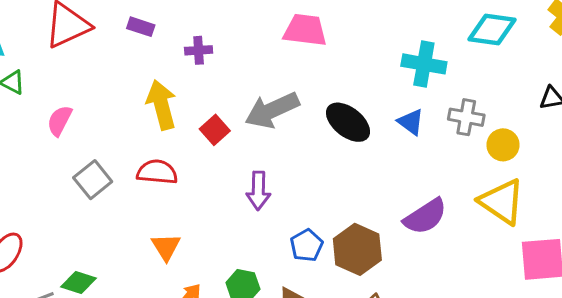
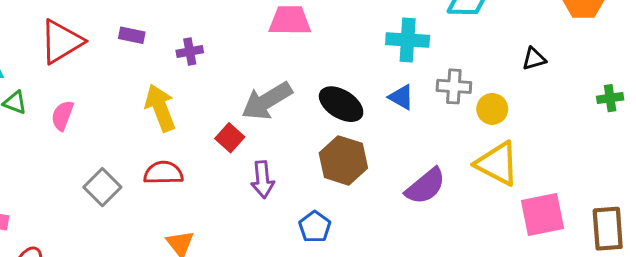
pink semicircle: (60, 121) -> (62, 116), moved
red square: (215, 130) -> (230, 138), moved
brown hexagon: (357, 249) -> (343, 160), moved

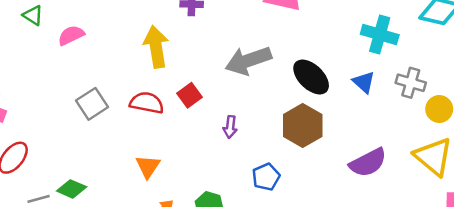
pink semicircle: (62, 116) -> (71, 35), turned 32
red square: (230, 138) -> (190, 95), moved
purple arrow: (263, 180) -> (230, 127), size x0.7

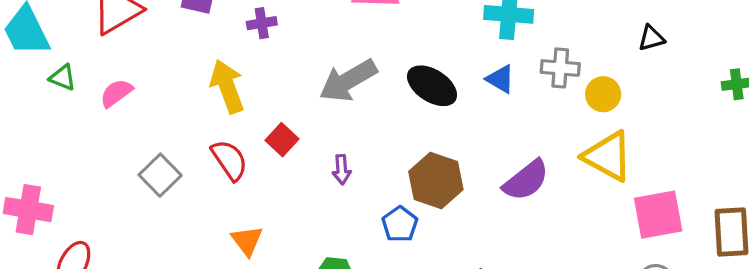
red semicircle: (147, 103) -> (229, 160), turned 56
brown hexagon: (303, 125) -> (436, 181), moved

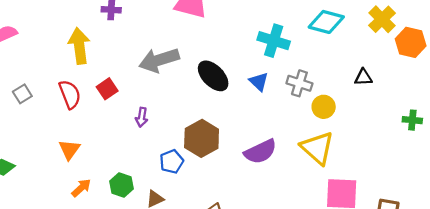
gray square: (160, 175) -> (22, 94), size x0.7

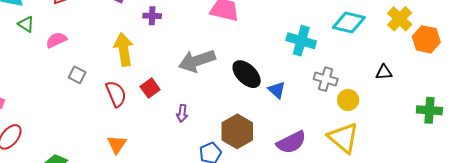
blue triangle: (259, 82) -> (277, 90), moved
gray square: (22, 94) -> (77, 75), moved, turned -30
green cross: (412, 120) -> (429, 110), size x1.4

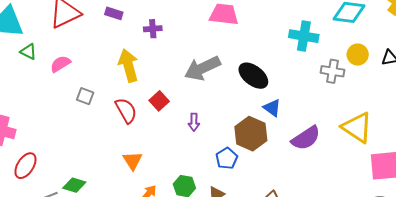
blue triangle: (277, 90) -> (272, 108), moved
yellow circle: (348, 100) -> (358, 55), moved

